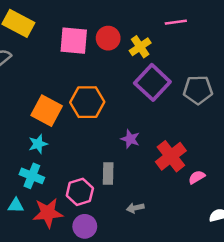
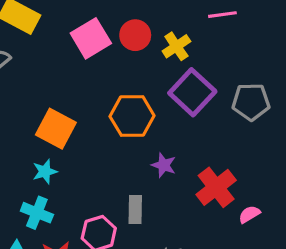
pink square: (74, 41) -> (91, 38), turned -36
orange hexagon: (87, 102) -> (132, 116), moved

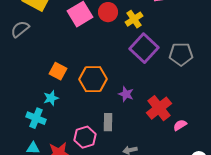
orange hexagon: (132, 116) -> (93, 79), moved
orange square: (56, 129) -> (58, 71), size x0.7
cyan cross: (37, 213) -> (36, 118), moved

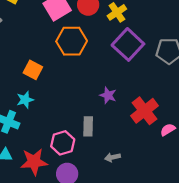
orange hexagon: (93, 79) -> (72, 41), moved

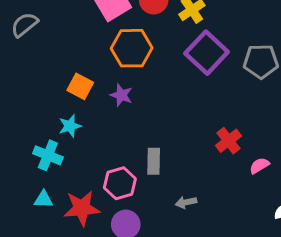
purple star: (108, 95) -> (121, 95), moved
red cross: (145, 111) -> (229, 141), size x0.7

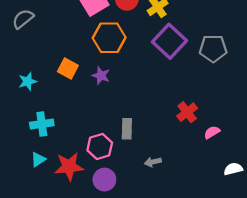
cyan star: (70, 126) -> (28, 81), moved
cyan cross: (48, 155) -> (42, 124), turned -30
cyan triangle: (44, 199) -> (38, 159), turned -35

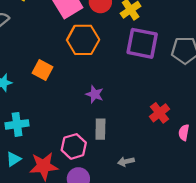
purple square: (169, 41) -> (142, 43), turned -32
purple star: (101, 76) -> (95, 94), moved
pink semicircle: (212, 132) -> (184, 133), turned -49

